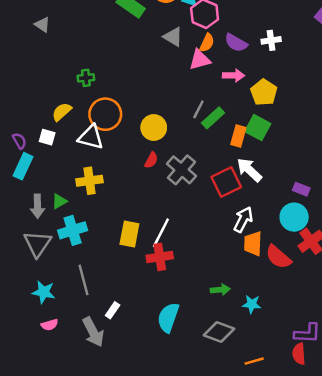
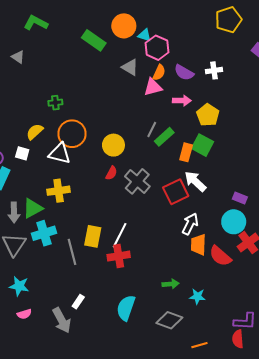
green triangle: (59, 201) -> (33, 208), size x1.5
gray line: (83, 280) -> (72, 252), moved

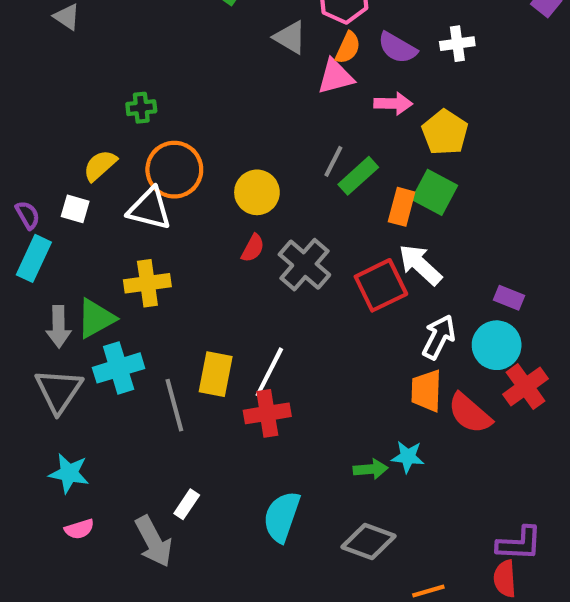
white arrow: (190, 224) -> (439, 337), moved
cyan star: (197, 296) -> (408, 457), moved

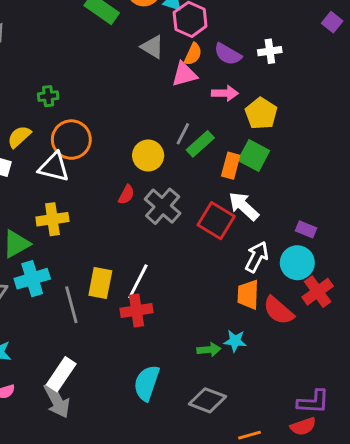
yellow circle: (257, 192) -> (148, 155), moved
red square: (381, 285) -> (216, 221), turned -33
white rectangle: (187, 504) -> (61, 374), moved, size x1.6
red semicircle: (505, 579) -> (303, 426), turned -105

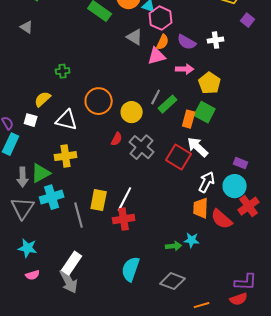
purple square: (332, 22) -> (248, 20), moved
orange circle: (71, 140) -> (99, 101), moved

